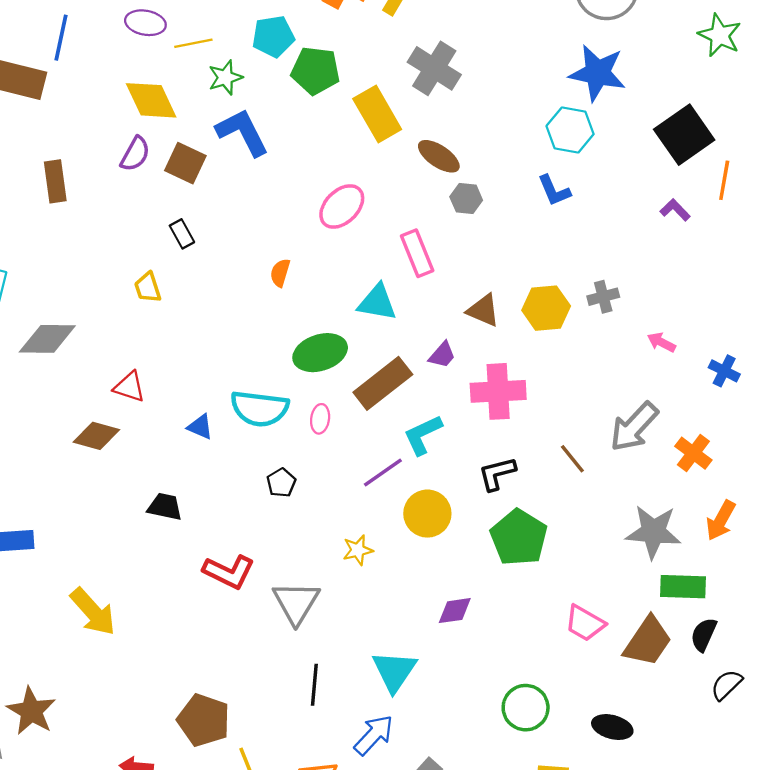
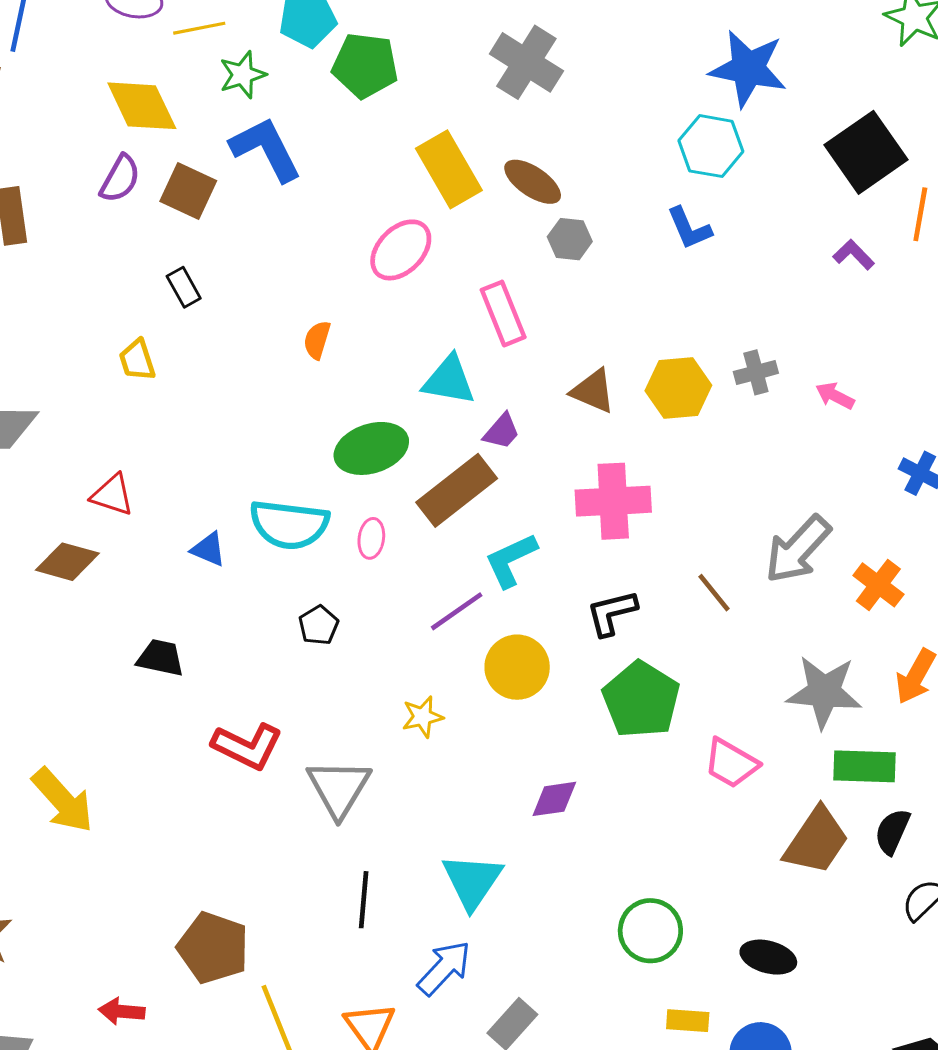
yellow rectangle: (377, 114) -> (449, 169), moved
pink arrow: (661, 342) -> (835, 396), moved
purple trapezoid: (442, 355) -> (502, 431), moved
pink trapezoid: (585, 623) -> (731, 763), moved

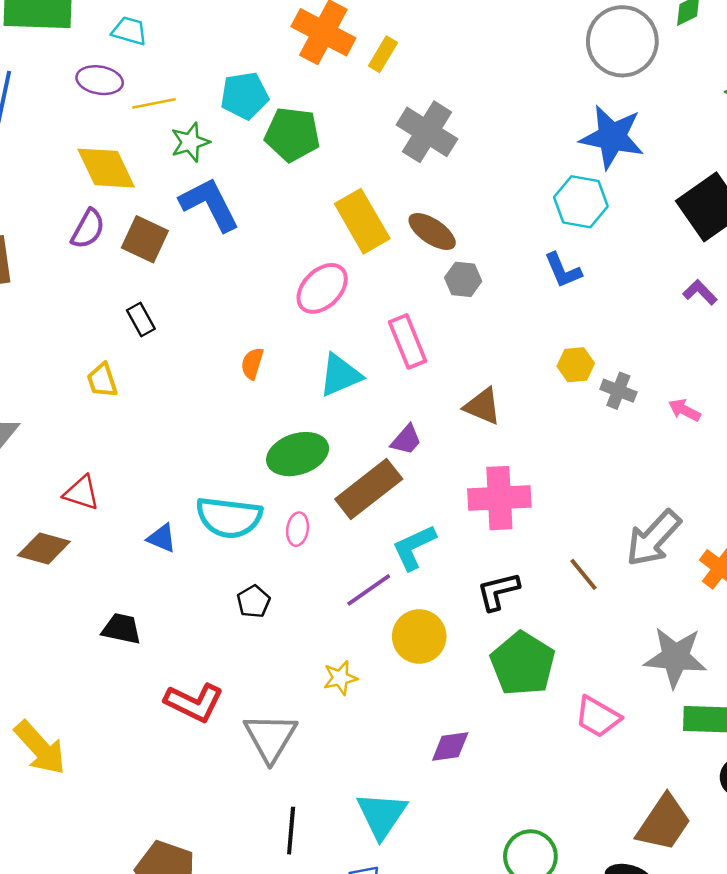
gray cross: (756, 372) -> (618, 391), turned 36
cyan triangle: (449, 380) -> (340, 375), moved, turned -33
yellow hexagon: (678, 388) -> (576, 365), moved, size x0.7
brown trapezoid: (816, 841) -> (664, 823), moved

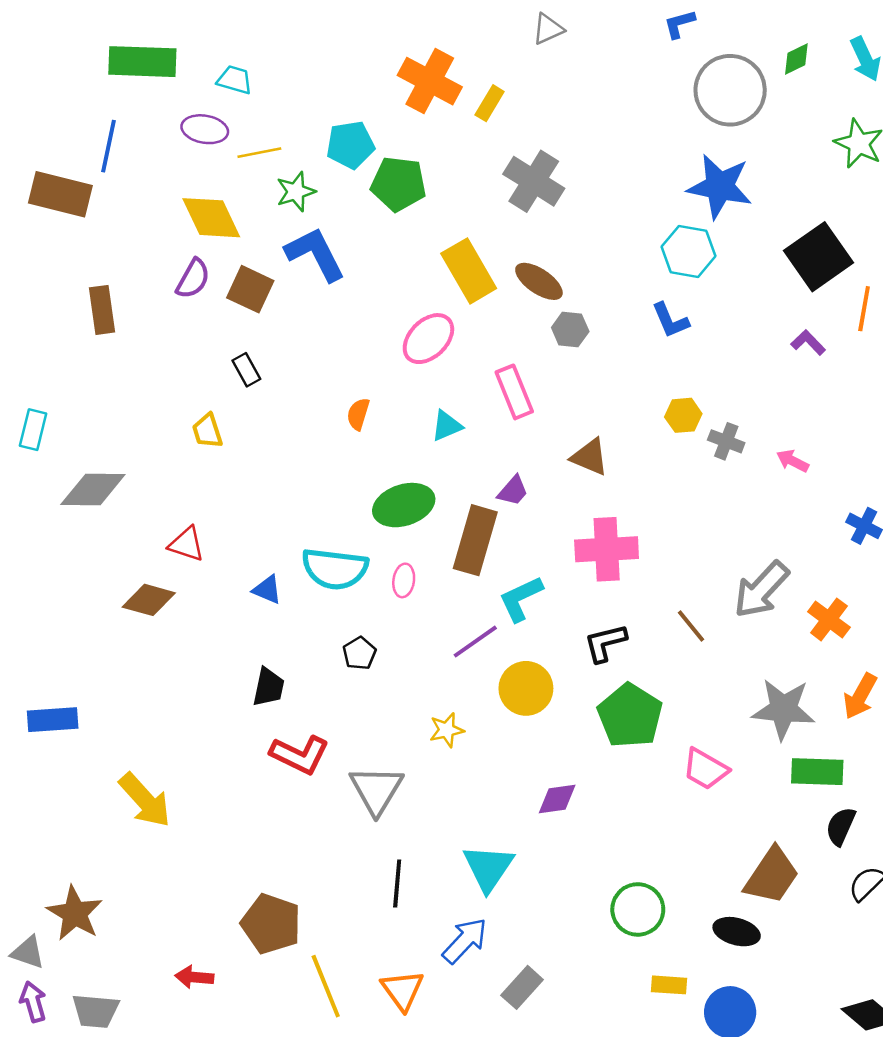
cyan triangle: (340, 375) -> (447, 426), size x0.7
brown rectangle: (369, 489) -> (475, 540), turned -36
black trapezoid: (122, 629) -> (268, 687), moved, turned 90

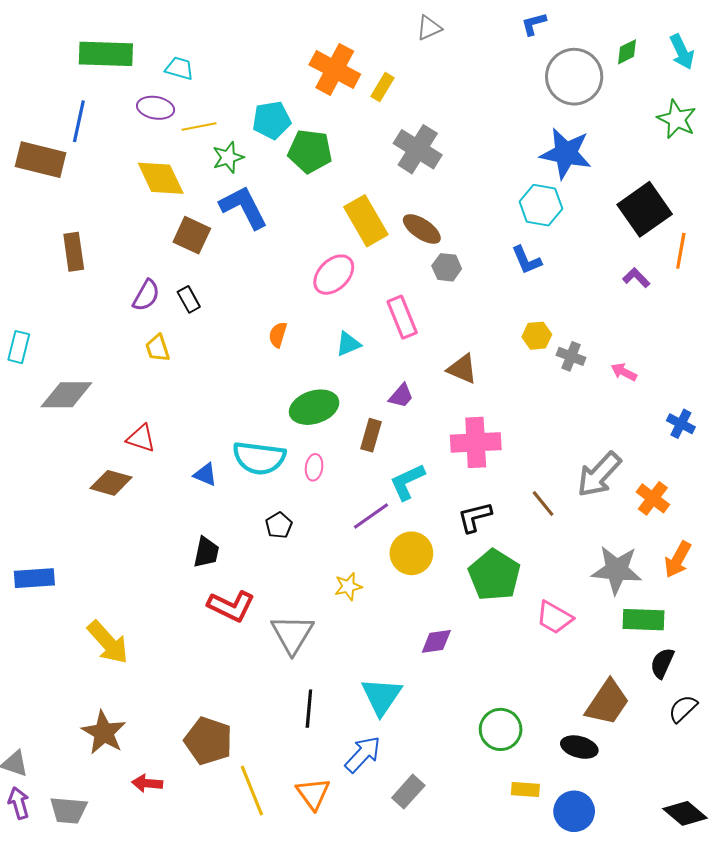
purple semicircle: (193, 279) -> (146, 295), moved
brown rectangle: (475, 540) -> (371, 435), size x0.6
brown star: (75, 913) -> (104, 733), moved

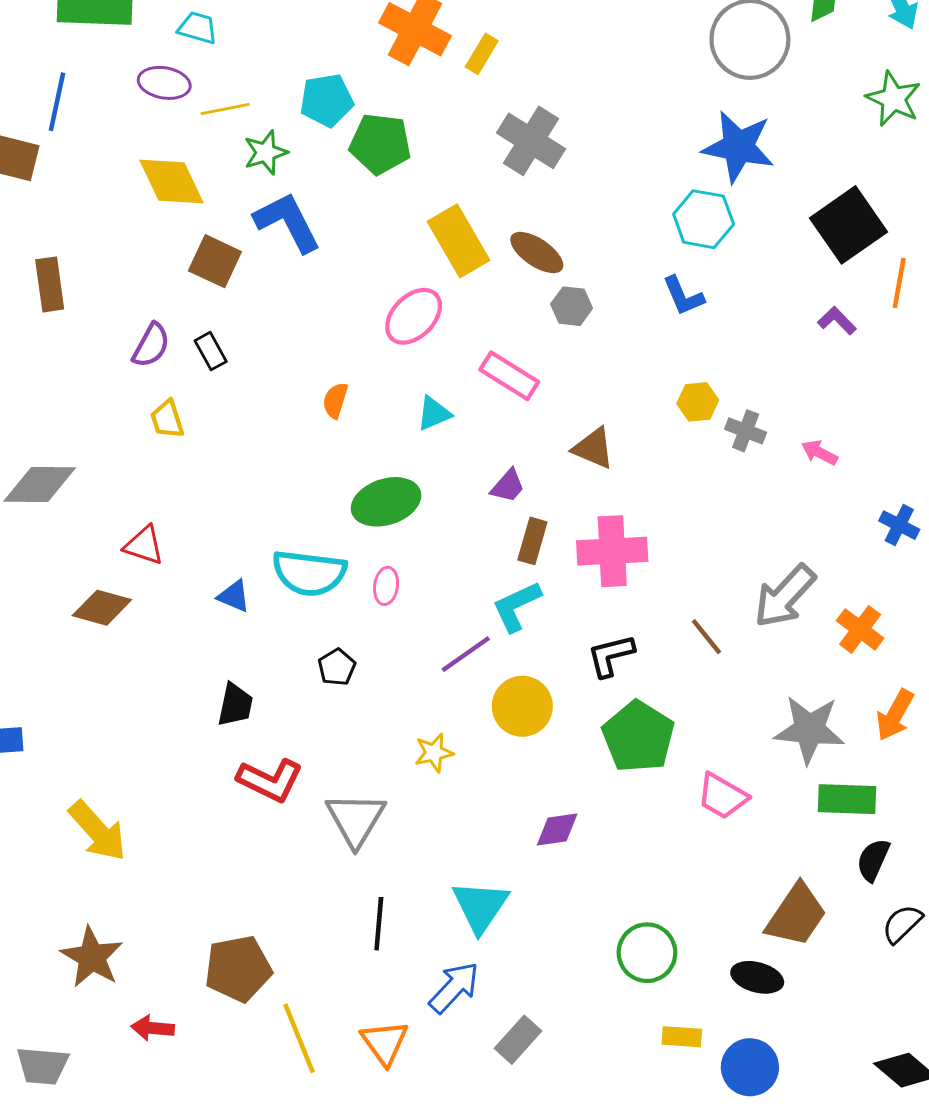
pink rectangle: (402, 317) -> (509, 376), turned -36
brown rectangle: (371, 435) -> (532, 541), moved
brown pentagon: (208, 741) -> (238, 969), turned -30

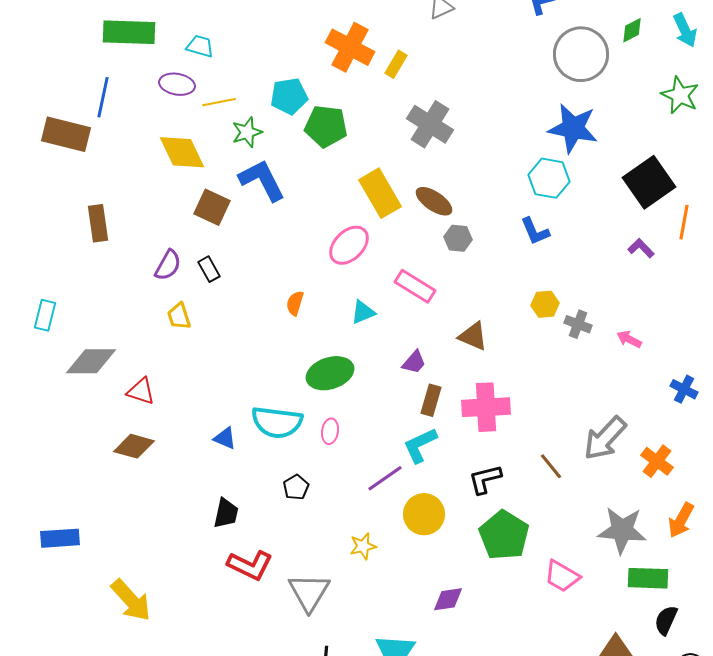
red triangle: (144, 545) -> (141, 391), moved

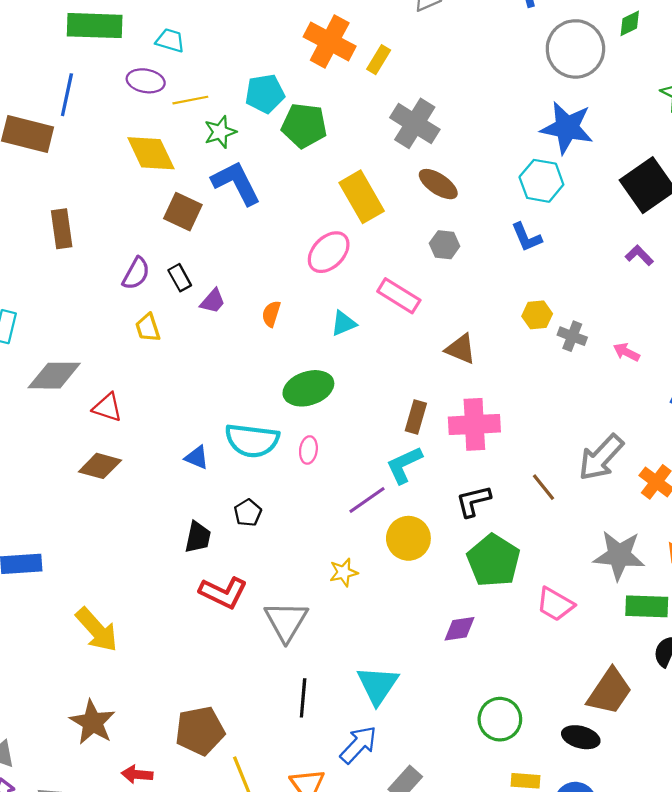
brown ellipse: (434, 201) -> (438, 184), moved
purple trapezoid: (414, 362) -> (213, 301), moved
black pentagon: (296, 487) -> (248, 513), moved
purple diamond: (448, 599) -> (459, 629), moved

